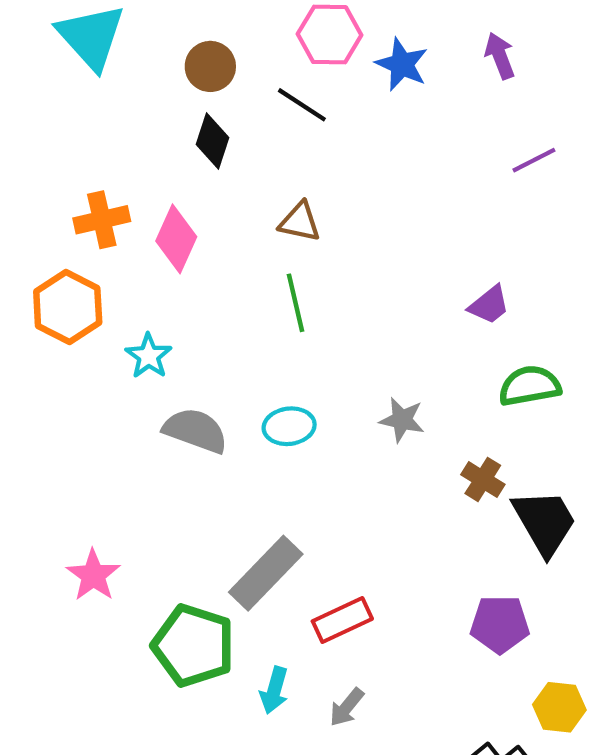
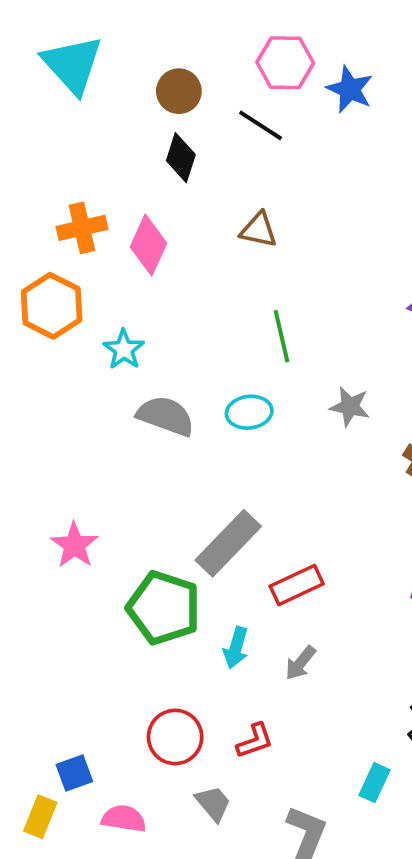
green line: (295, 303) -> (281, 336), moved

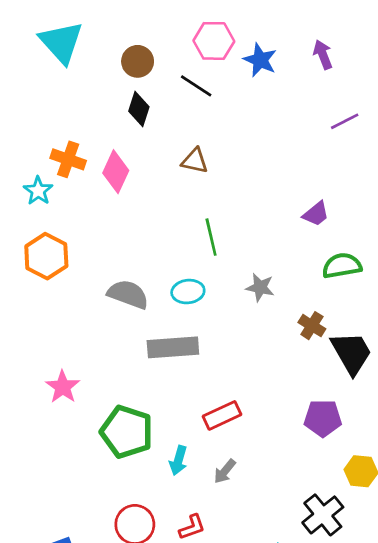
orange cross: (82, 228) -> (68, 159), turned 32
orange hexagon: (52, 306) -> (46, 256), moved
cyan star: (124, 349) -> (38, 191), moved
gray rectangle: (228, 543) -> (173, 347), moved, turned 42

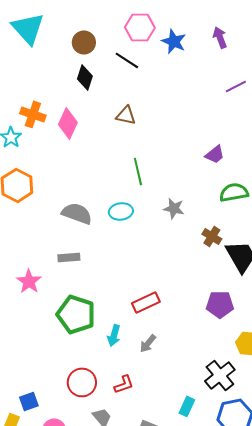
gray rectangle: (173, 347) -> (69, 257), moved, size x0.6

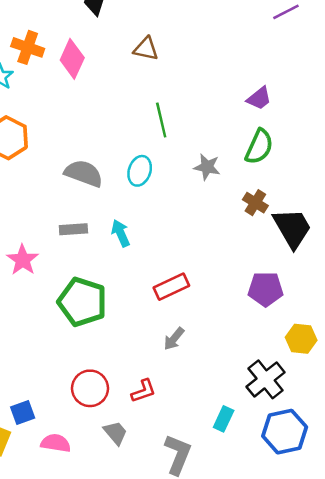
green semicircle: (234, 192) -> (259, 147), moved, turned 124
cyan ellipse: (121, 211) -> (140, 171), turned -65
cyan arrow: (114, 335) -> (121, 233), moved, turned 140

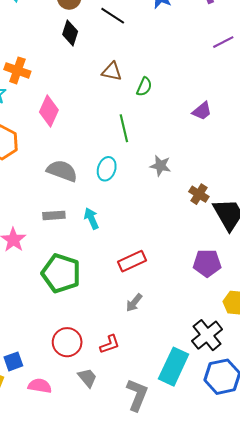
pink diamond: (72, 59) -> (49, 111), moved
green semicircle: (259, 147) -> (144, 87), moved, size x0.7
cyan rectangle: (224, 419) -> (174, 367), size x1.8

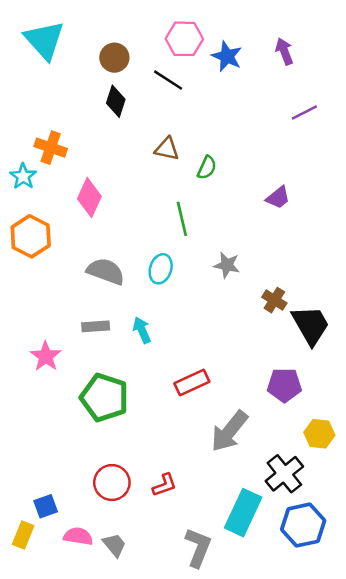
gray arrow: (134, 303) -> (229, 431), moved, size x1.8
gray trapezoid: (87, 378) -> (114, 545), moved

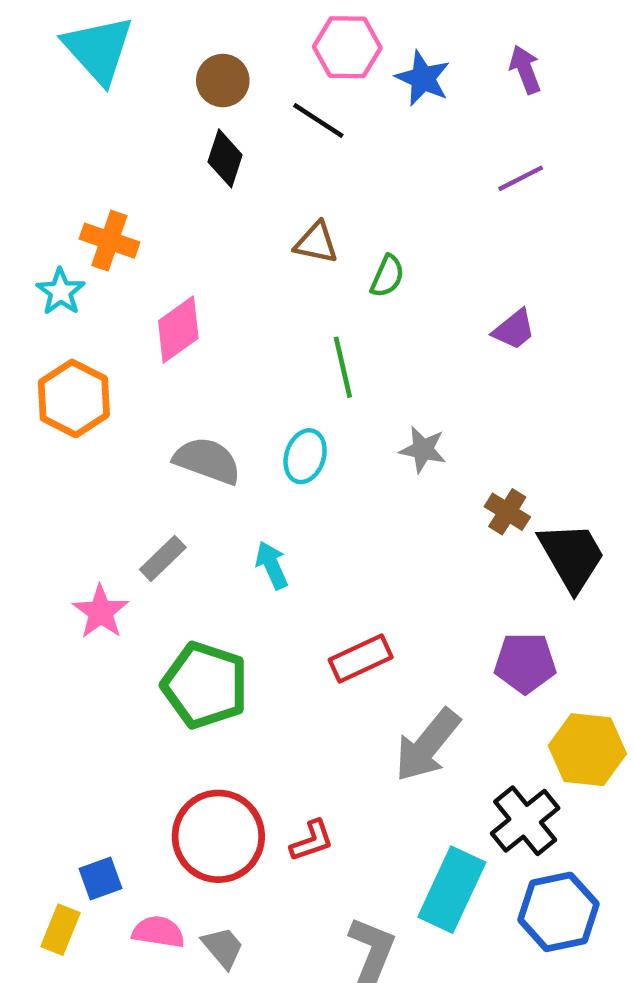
purple line: (304, 113) -> (521, 178), moved
pink diamond: (89, 198) -> (178, 329), turned 30
gray rectangle: (96, 326) -> (163, 558), moved, turned -40
yellow hexagon: (319, 434) -> (587, 750), size x1.4
red circle: (112, 483) -> (218, 836), size x1.4

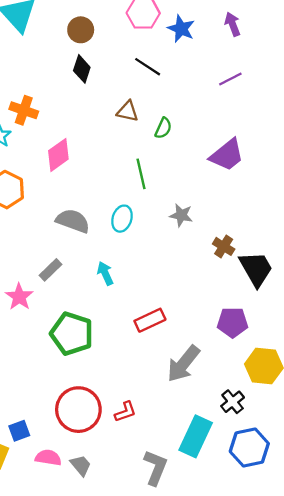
black line: (318, 121) -> (148, 67), moved
purple trapezoid: (514, 329) -> (227, 155), size x1.6
black cross: (525, 821) -> (233, 402), size x0.7

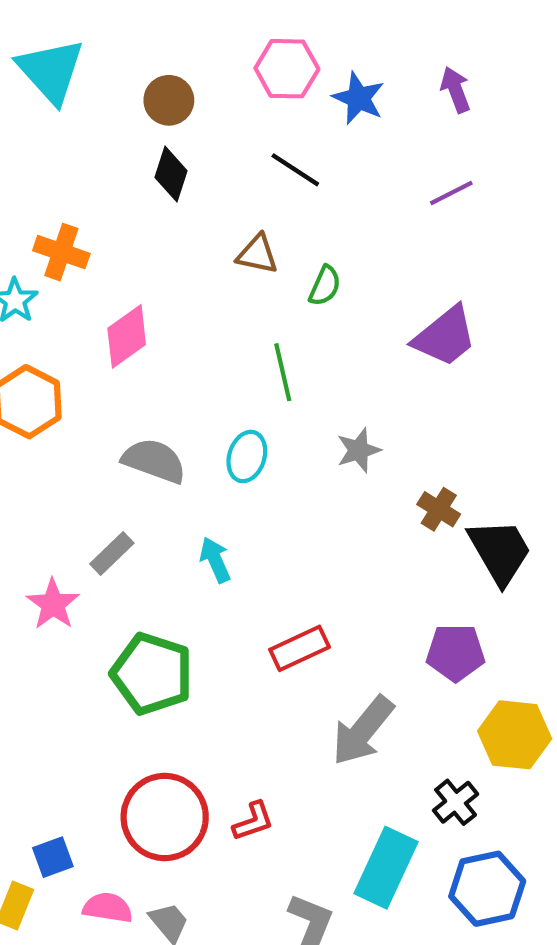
gray star: (181, 215) -> (359, 450), turned -30

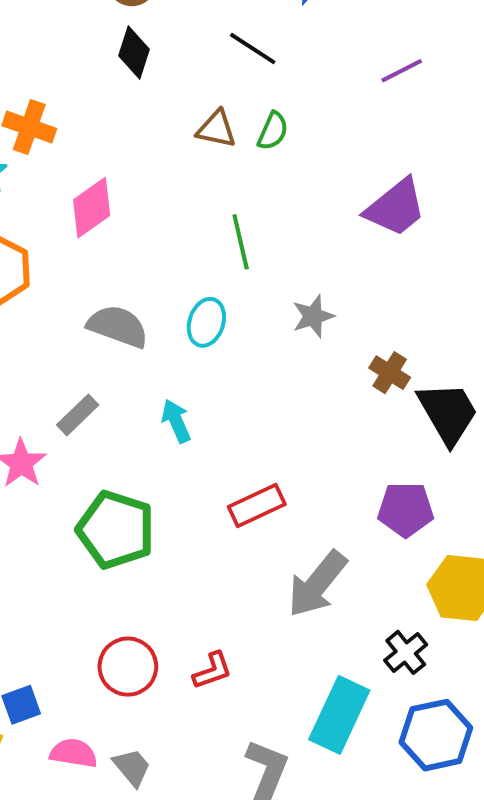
green semicircle: (325, 286) -> (273, 131), moved
red circle: (165, 817) -> (128, 667), size x0.7

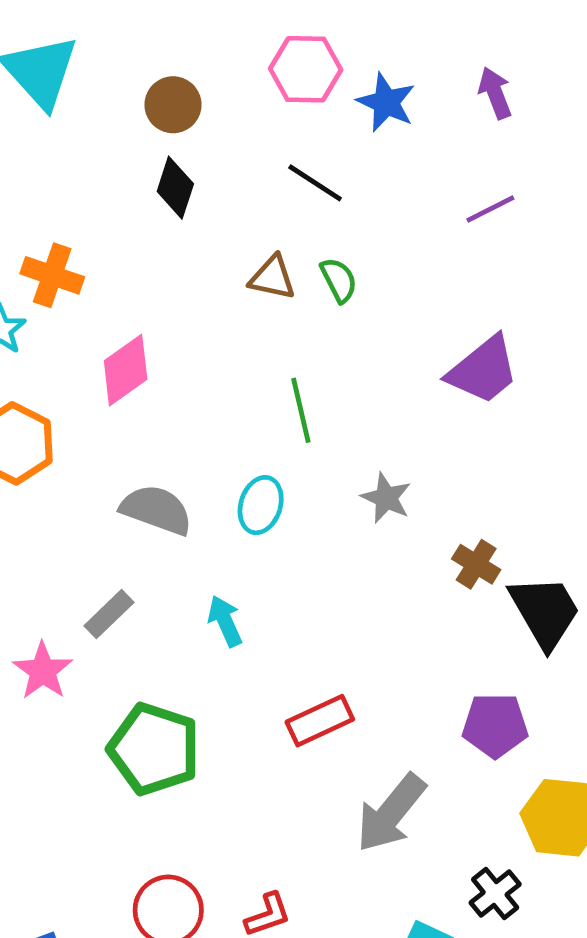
green semicircle: (273, 131) -> (339, 280), turned -51
gray star: (313, 316) -> (386, 498), turned -30

